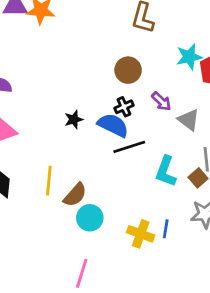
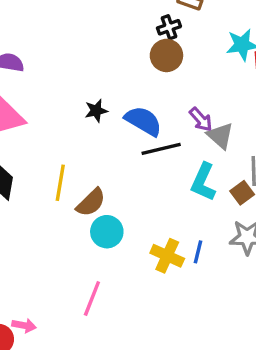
purple arrow: (161, 101) -> (201, 119), moved
black cross: (124, 107) -> (169, 27), moved
gray triangle: (189, 120) -> (220, 136), moved

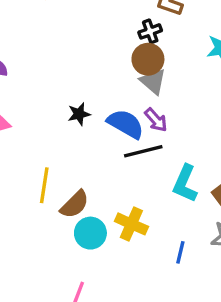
purple arrow: (201, 119) -> (156, 120), moved
gray triangle: (220, 136) -> (153, 81), moved
yellow cross: (167, 256) -> (131, 224), moved

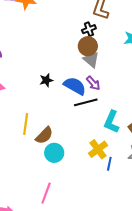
yellow cross: (131, 224) -> (98, 149), moved, turned 30

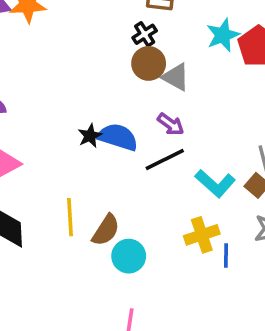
gray triangle: (91, 60) -> (176, 77), moved
blue semicircle: (75, 86) -> (118, 137), moved
cyan L-shape: (112, 122) -> (215, 183), turned -60
yellow cross: (98, 149) -> (202, 235), turned 30

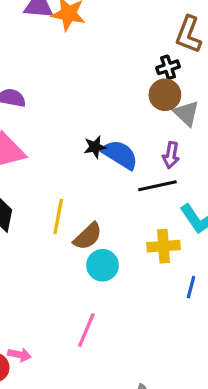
purple arrow: (171, 124) -> (171, 155), turned 50
yellow cross: (202, 235) -> (163, 246), moved

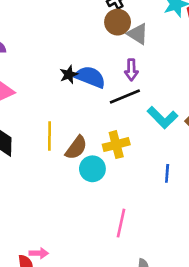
yellow cross: (163, 246) -> (116, 145), moved
pink line: (86, 330) -> (121, 223), moved

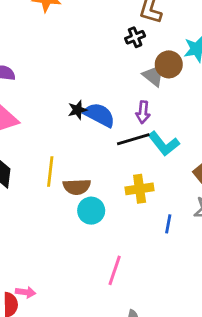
brown circle: (118, 22) -> (169, 64), moved
cyan L-shape: (162, 117) -> (164, 144), moved
yellow cross: (116, 145) -> (140, 189), moved
brown semicircle: (76, 148) -> (77, 187), turned 45

